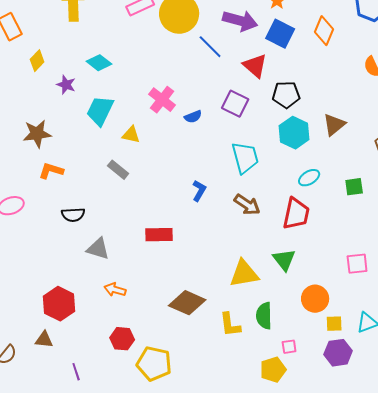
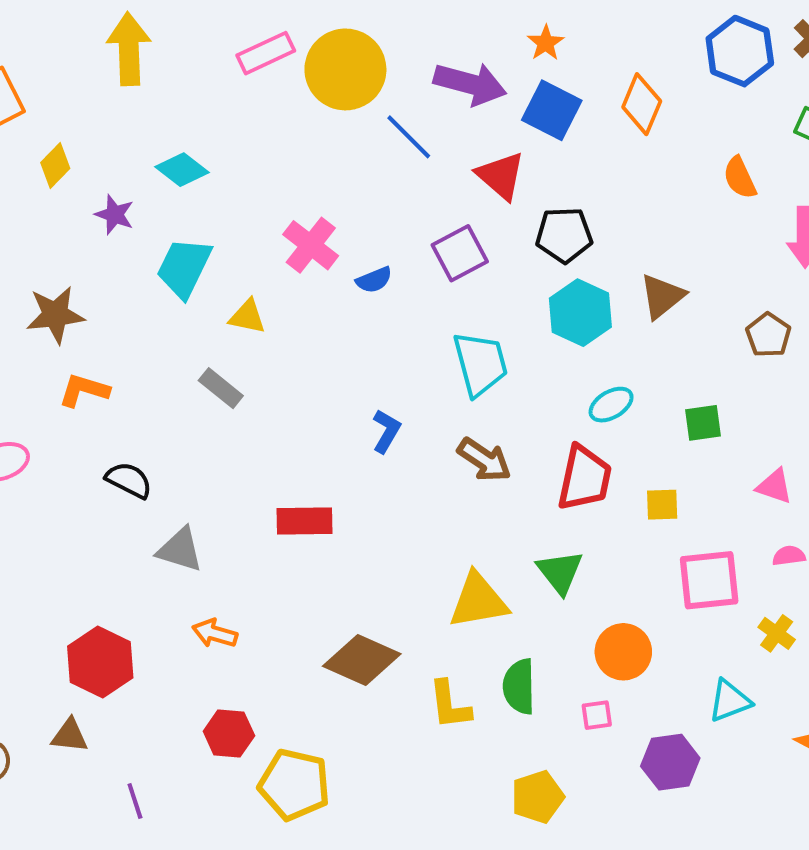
purple square: (235, 104) -> (460, 253), turned 36
black semicircle: (73, 215) -> (129, 480), turned -150
pink square: (357, 264) -> (709, 580), size x1.4
yellow square: (334, 324) -> (662, 505), moved
pink square: (289, 347) -> (597, 715), moved

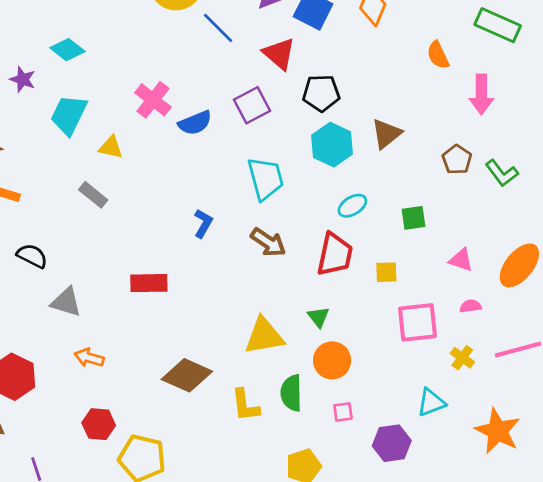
blue semicircle: (374, 280) -> (195, 123), size x1.4
green triangle: (560, 572) -> (318, 317), size x0.7
orange circle: (623, 652) -> (332, 360), moved

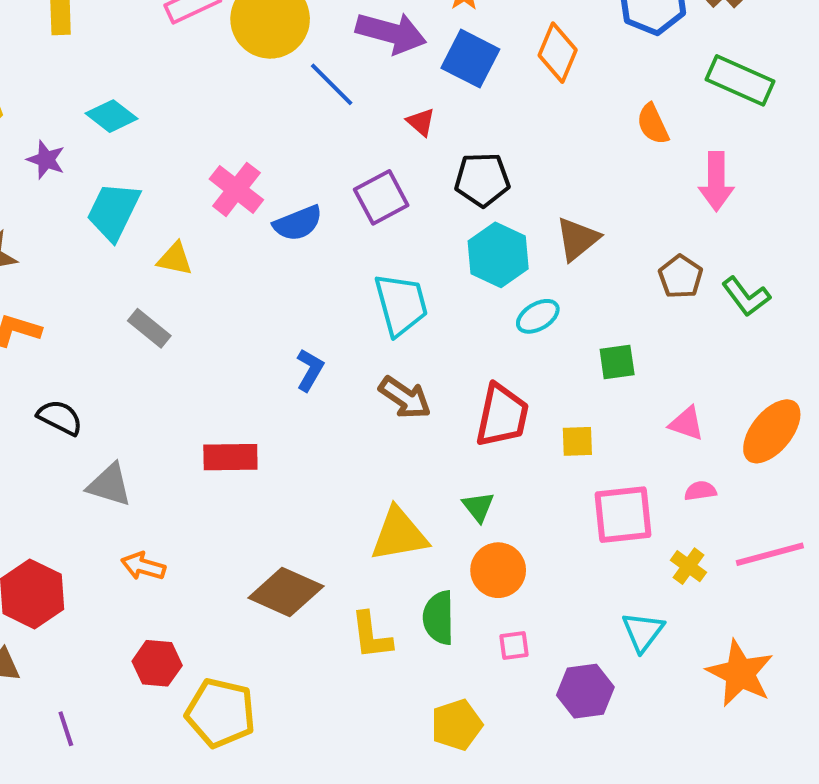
red triangle: (279, 54) -> (421, 122), size x0.6
cyan ellipse: (352, 206) -> (538, 316), moved
cyan triangle: (431, 402) -> (643, 632), turned -32

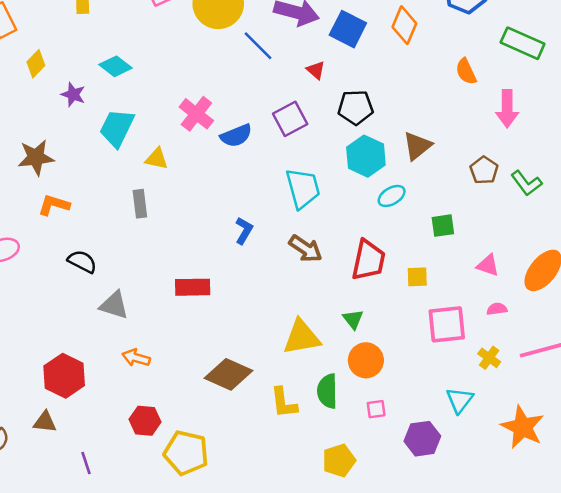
gray rectangle: (149, 328) -> (140, 204), turned 44

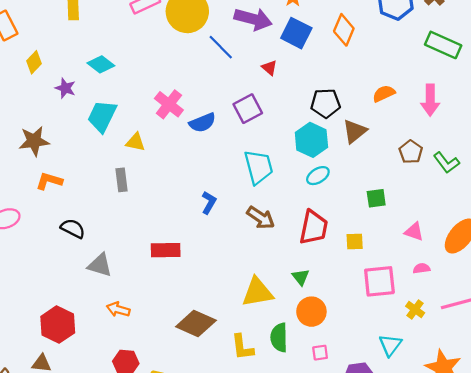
orange semicircle: (466, 71) -> (384, 94), moved, turned 90
black pentagon: (356, 107) -> (325, 103), moved
cyan ellipse: (392, 196) -> (318, 176), moved

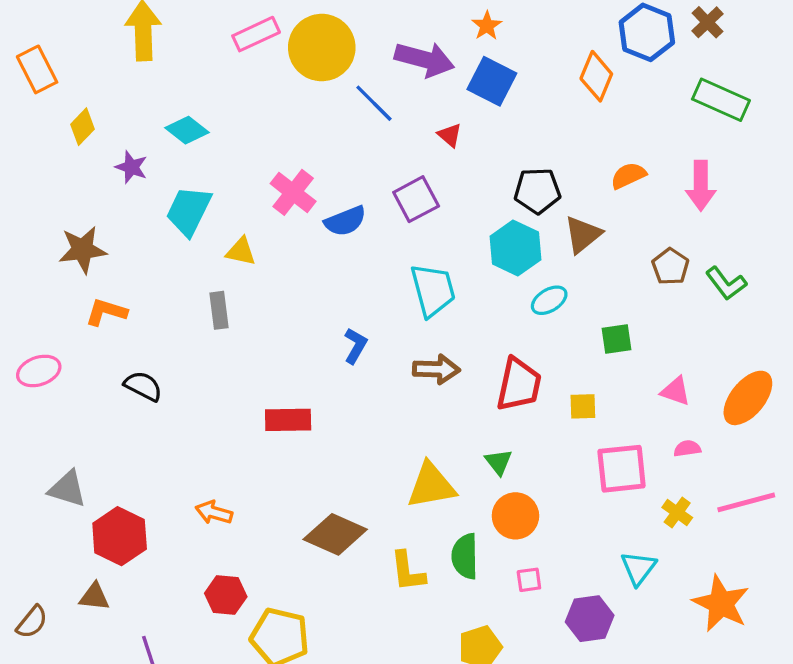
orange diamond: (344, 30) -> (596, 76), moved
cyan ellipse: (318, 176) -> (549, 300), moved
brown arrow: (261, 218) -> (436, 369), turned -32
gray triangle: (100, 265) -> (67, 489), moved

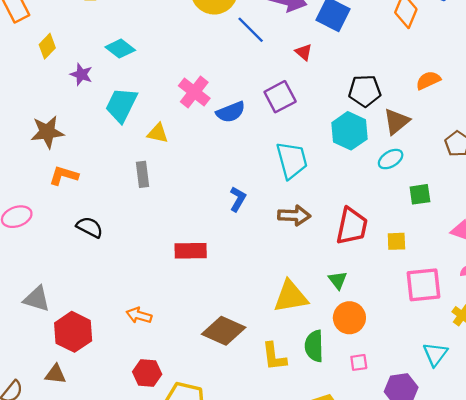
cyan ellipse: (549, 300) -> (391, 159), moved

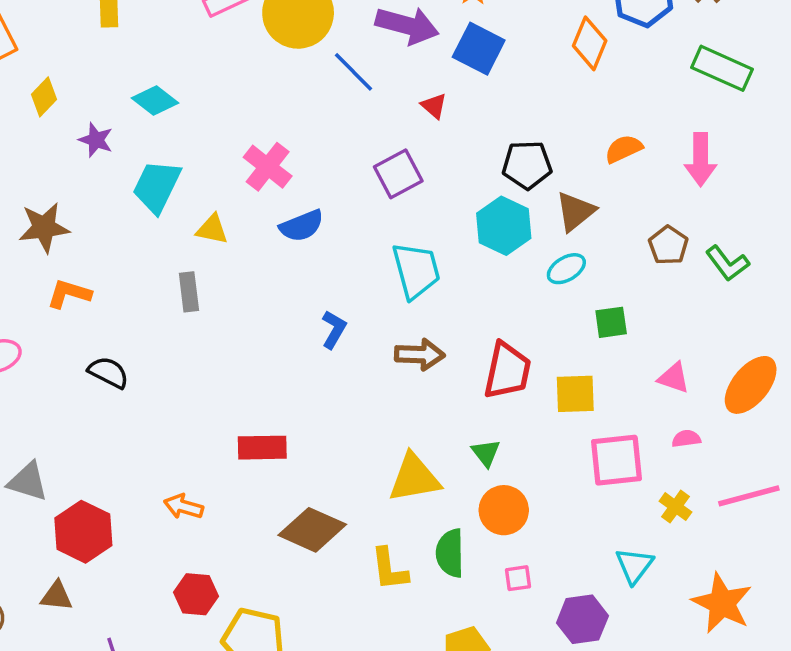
blue semicircle: (231, 112) -> (302, 226), moved
yellow square: (396, 241) -> (575, 394), size x1.4
red rectangle: (191, 251) -> (262, 448), moved

